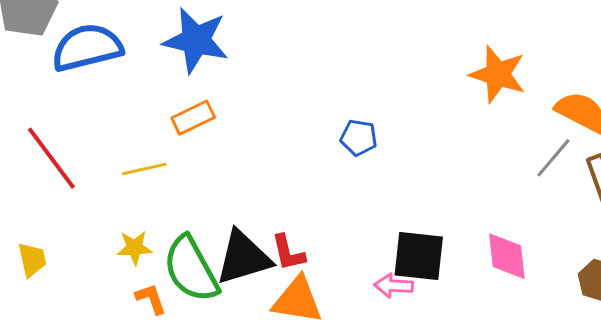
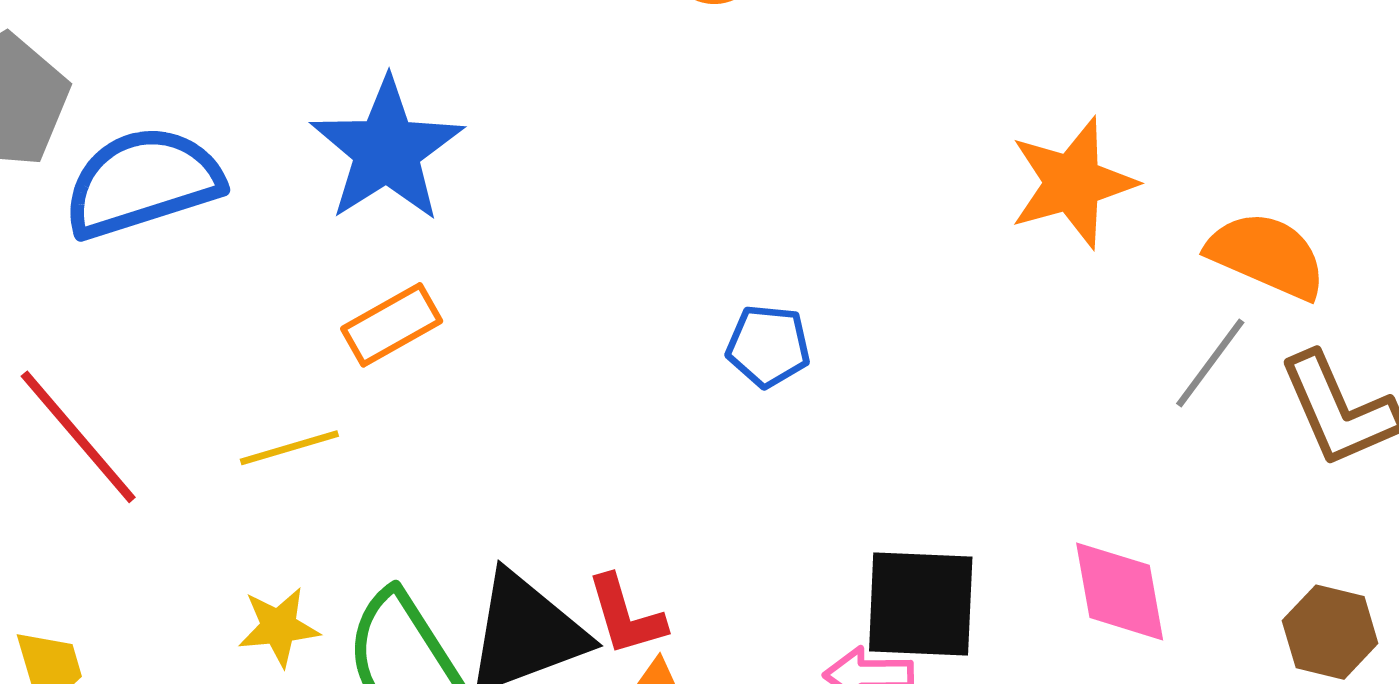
blue star: (196, 40) -> (387, 150), turned 30
orange star: (498, 74) -> (1073, 183), turned -30

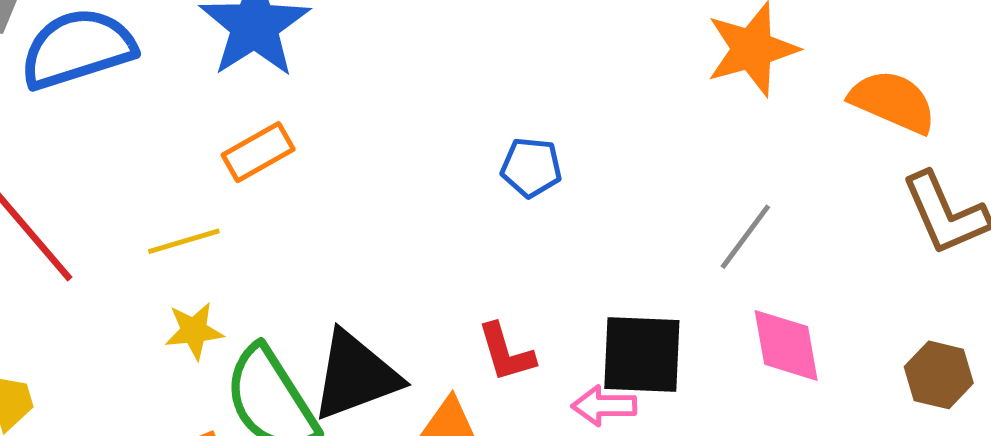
gray line: (1210, 363) -> (745, 237), moved
red L-shape: (626, 615) -> (506, 353), moved
yellow star: (279, 627) -> (194, 331), moved

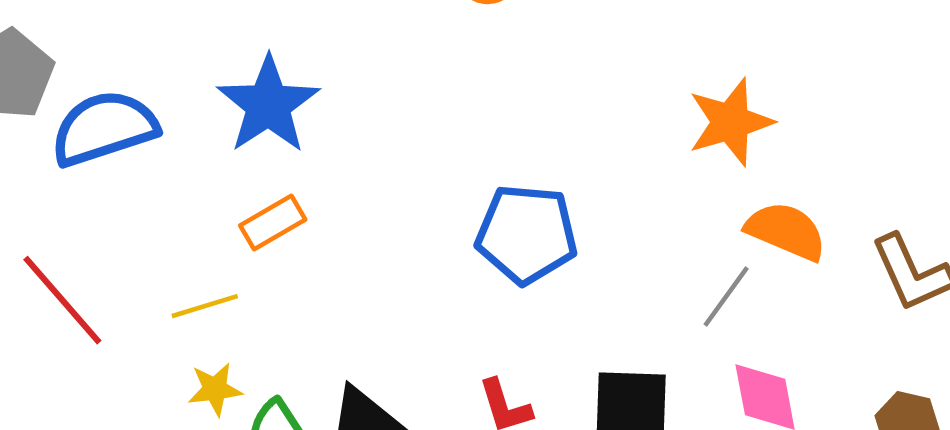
orange semicircle: (893, 102) -> (786, 231), moved
blue pentagon: (531, 167) -> (527, 234), size x1.8

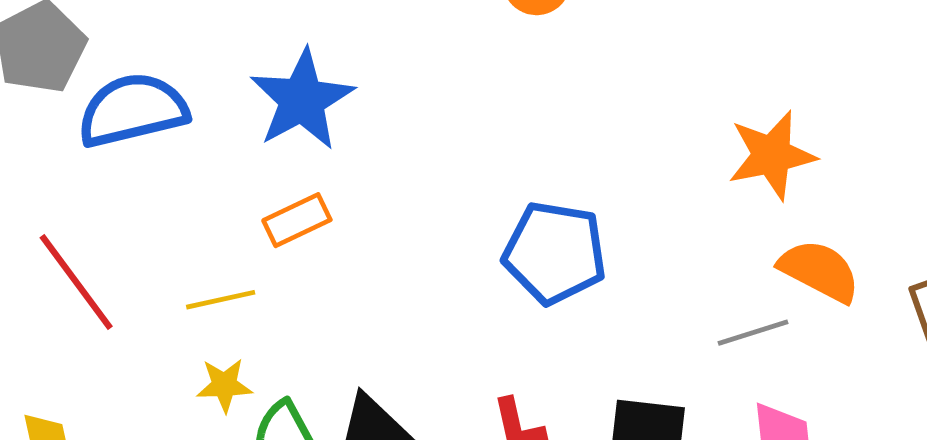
gray line: (726, 296) -> (753, 333), turned 32

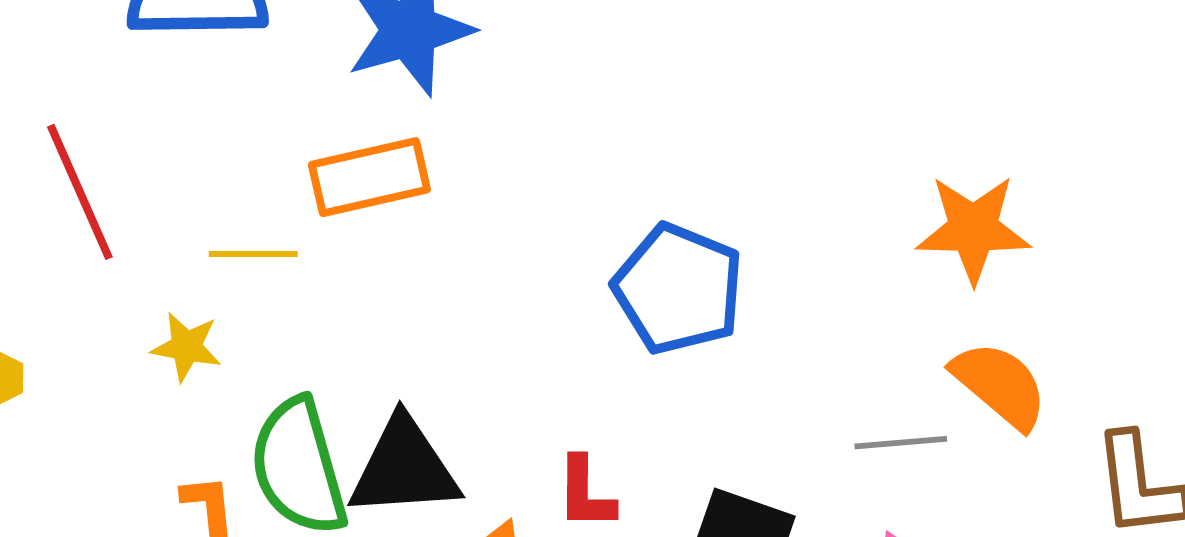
orange rectangle: (297, 220) -> (369, 177), size x1.4
yellow star: (224, 385) -> (186, 347), moved

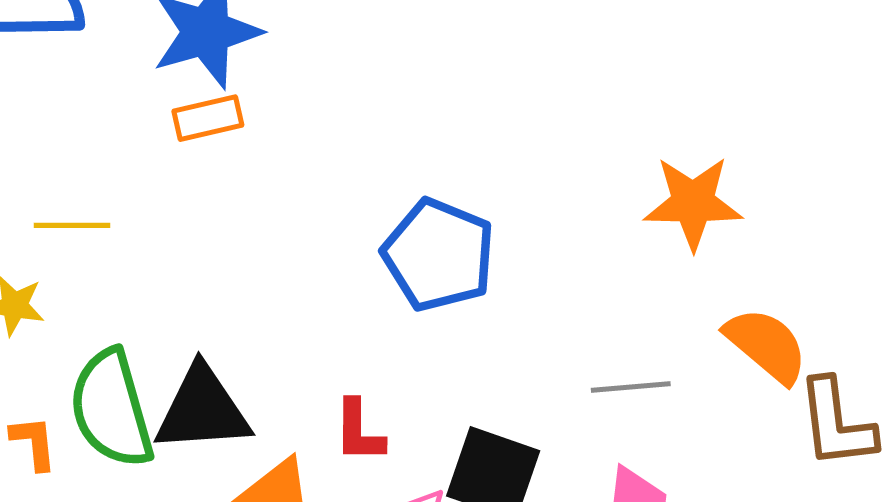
orange rectangle: (369, 177) -> (208, 118), moved, size x0.7
orange semicircle: (1000, 385) -> (766, 345), moved

